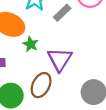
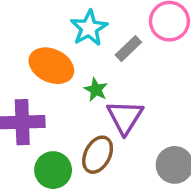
green star: (31, 44) -> (96, 90), moved

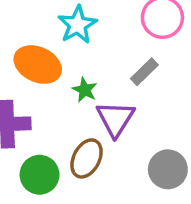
gray rectangle: (128, 49) -> (144, 72), moved

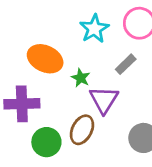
cyan star: (77, 25) -> (94, 29), moved

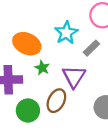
cyan star: (94, 29) -> (66, 33), moved
green star: (81, 78) -> (42, 68), moved

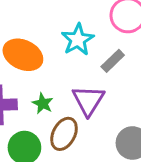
green star: (42, 68) -> (43, 103), moved

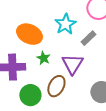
green star: (43, 103) -> (43, 58), moved

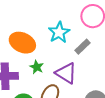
purple triangle: (72, 64) -> (66, 73), turned -30

